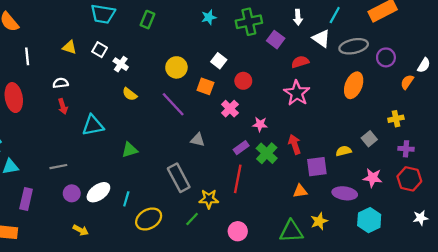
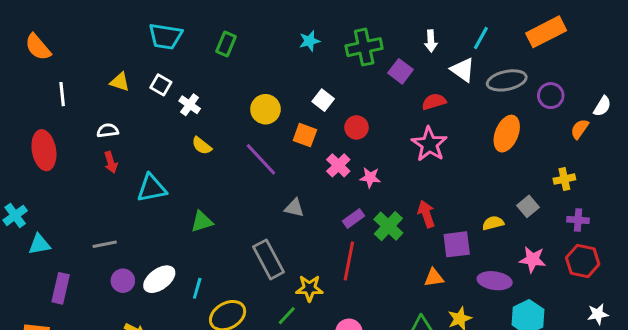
pink star: (260, 124) -> (370, 178), moved

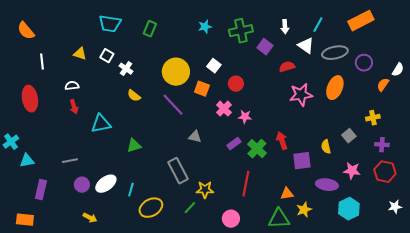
yellow circle: (265, 109) -> (176, 72), size x1.4
pink star: (429, 144) -> (301, 95), moved, turned 30
yellow semicircle: (493, 223) -> (326, 147), turned -88
red line: (349, 261) -> (246, 184), moved
orange triangle: (434, 278) -> (287, 194), moved

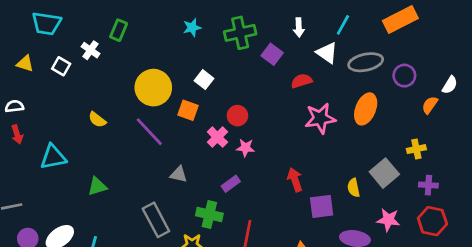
cyan trapezoid: (110, 24) -> (46, 23), moved
white cross: (126, 69) -> (91, 50), moved
red circle: (236, 84) -> (237, 116), moved
gray square: (349, 136) -> (384, 173), size x1.5
green cross: (257, 149) -> (209, 214), moved, turned -30

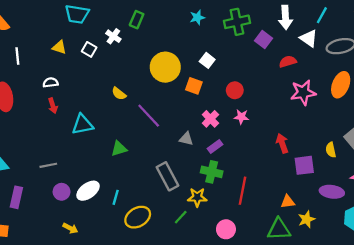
white arrow: (299, 27) -> (286, 17), size x1.5
purple line: (149, 132) -> (149, 116), moved
pink cross: (217, 137) -> (210, 119), moved
purple rectangle: (231, 184) -> (215, 147), moved

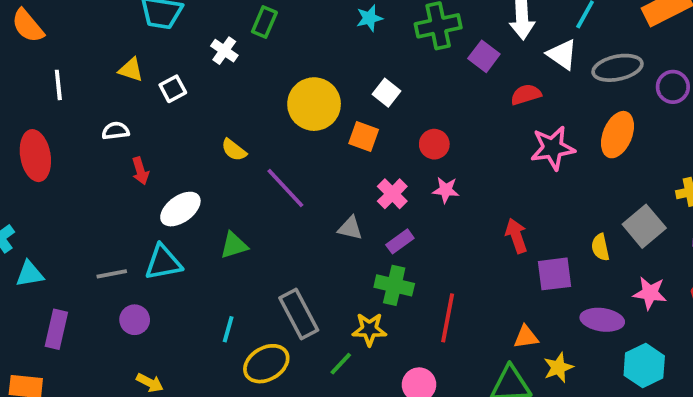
white square: (89, 49) -> (173, 89), moved, turned 32
red arrow: (53, 106) -> (140, 171), moved
cyan triangle: (83, 124) -> (163, 262), moved
gray rectangle: (167, 176) -> (299, 314), moved
white ellipse: (88, 191) -> (180, 209), moved

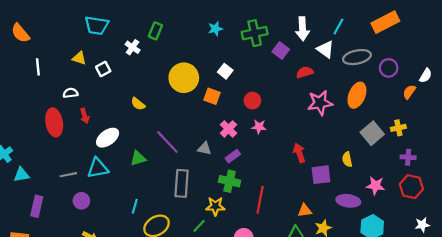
red ellipse: (35, 156) -> (54, 122), moved
purple line: (285, 188) -> (167, 142), moved
gray square: (644, 226) -> (372, 133), moved
gray rectangle: (299, 314) -> (182, 183), moved, turned 32

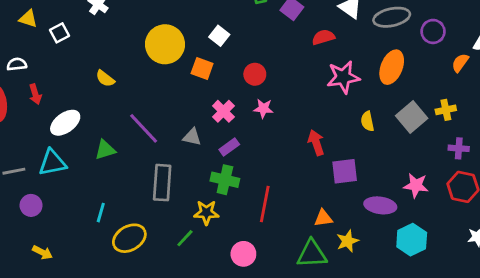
yellow semicircle: (347, 159) -> (367, 121), moved

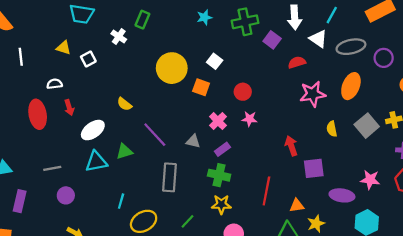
yellow semicircle: (105, 79) -> (124, 104), moved
cyan triangle: (52, 163) -> (96, 162), moved
red line: (265, 204) -> (266, 191), moved
yellow star: (206, 213) -> (221, 204), moved

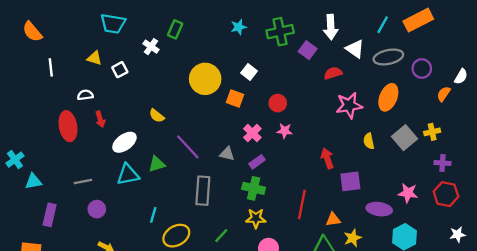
cyan line: (332, 15) -> (383, 25), moved

